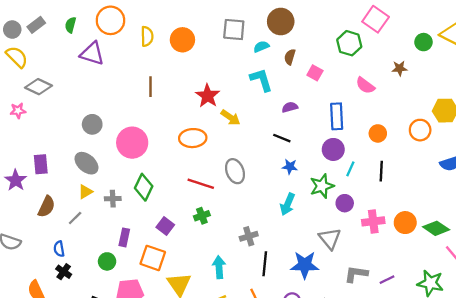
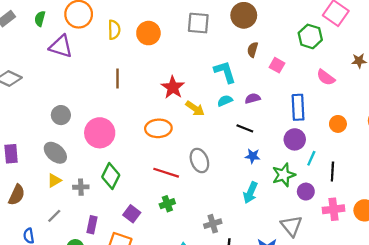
cyan semicircle: (261, 47) -> (225, 101), moved
black line: (381, 171) -> (332, 172), moved
gray line: (75, 218) -> (54, 216), moved

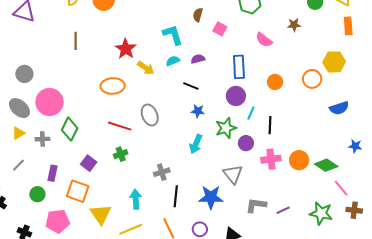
pink circle: (100, 133) -> (50, 102), moved

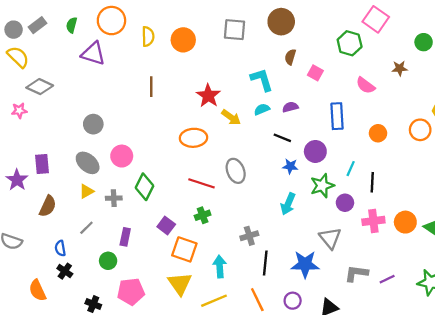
purple circle: (236, 96) -> (315, 151), moved
pink circle: (50, 102) -> (122, 156), size x0.7
orange square: (78, 191) -> (184, 249), moved

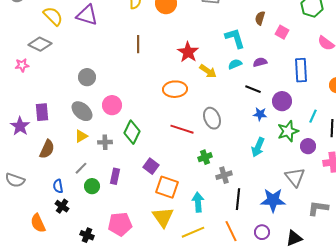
yellow semicircle: (18, 57) -> (53, 16), moved
green cross: (203, 215) -> (205, 157), moved
green circle: (108, 261) -> (92, 186), moved

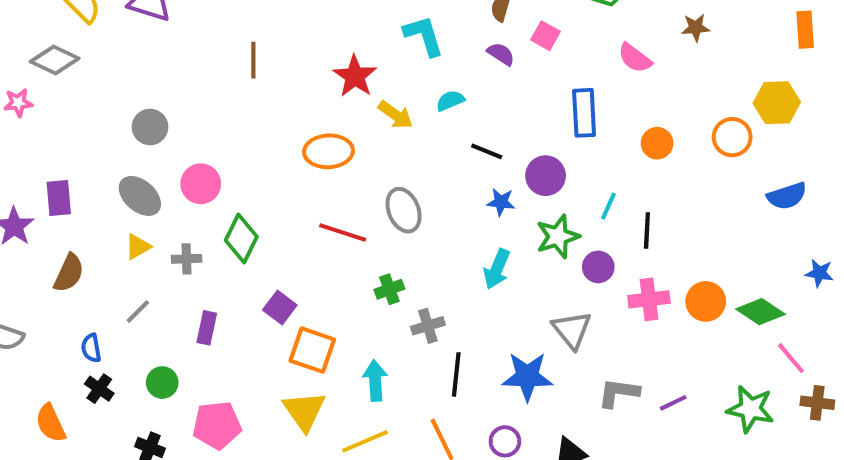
cyan L-shape: (235, 38) -> (424, 36), moved
purple semicircle: (260, 62) -> (501, 54), moved, turned 48
green circle: (92, 186) -> (162, 383), moved

